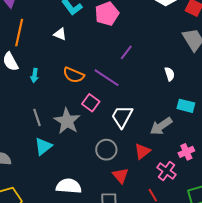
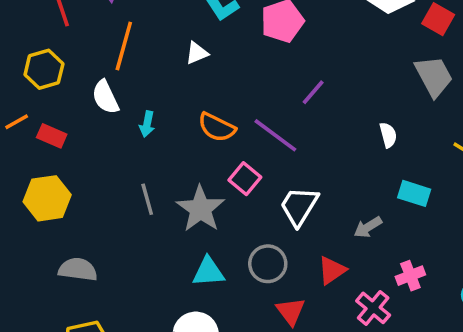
white triangle: (60, 34) -> (197, 53), turned -48
gray arrow: (161, 126) -> (368, 227), size x0.7
cyan triangle: (43, 146) -> (208, 272), moved, turned 30

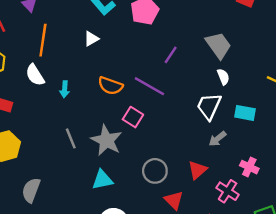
gray trapezoid: (434, 76) -> (218, 45), moved
white trapezoid: (299, 206) -> (209, 106), moved
gray semicircle: (78, 269) -> (31, 190), turned -70
cyan triangle: (208, 272) -> (102, 180), moved
pink cross: (410, 276) -> (249, 167), turned -36

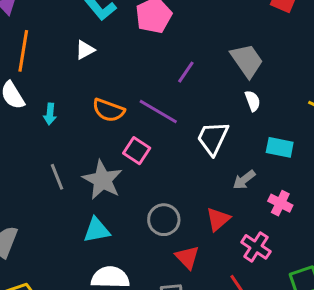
white trapezoid: (209, 106) -> (213, 138), moved
pink cross: (249, 167) -> (280, 203), moved

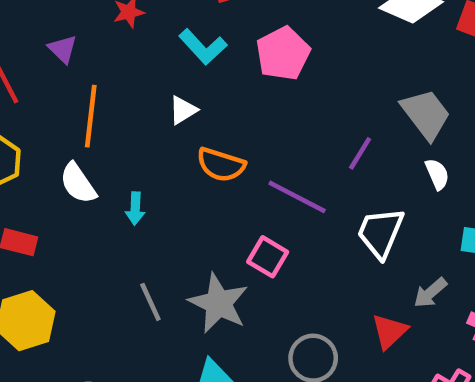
purple line: (186, 72) -> (360, 153), moved
orange semicircle: (108, 110) -> (221, 165), moved
red triangle: (218, 219) -> (389, 331), moved

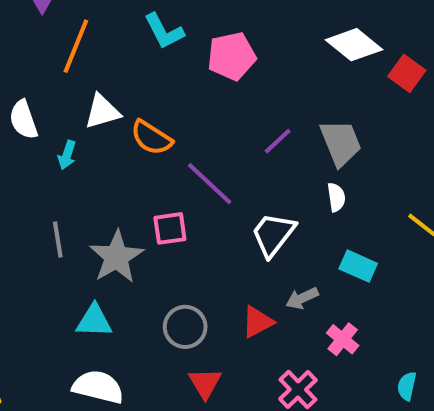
white triangle: (183, 110) -> (102, 112), moved, size x1.4
orange line: (91, 116) -> (76, 46), moved
purple line: (360, 153) -> (278, 141), moved
pink square: (268, 257) -> (170, 228), turned 36

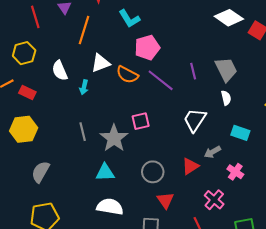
pink pentagon: (232, 56) -> (147, 48), moved
purple line: (278, 141) -> (193, 71), turned -56
purple line: (210, 184) -> (161, 80), moved

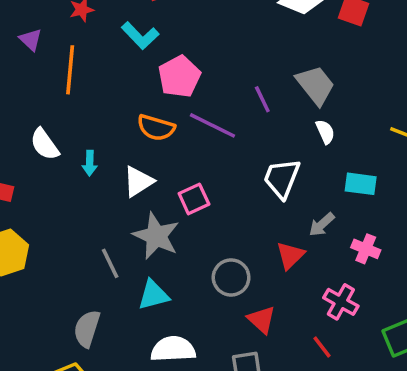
white triangle: (101, 63) -> (138, 181), moved
gray line: (83, 132) -> (110, 263), moved
gray semicircle: (41, 172) -> (87, 329), moved

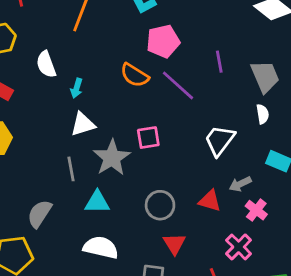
purple line: (262, 99) -> (219, 62), moved
white triangle: (138, 181) -> (83, 124), moved
pink cross: (366, 249) -> (256, 210), moved
red triangle: (290, 255) -> (210, 201), turned 45

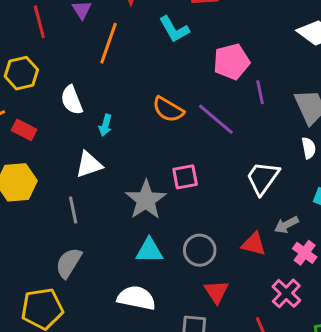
pink pentagon: (163, 41) -> (231, 62), moved
white triangle: (83, 124) -> (89, 165), moved
gray line: (71, 169) -> (73, 210), moved
cyan triangle: (97, 202) -> (149, 251), moved

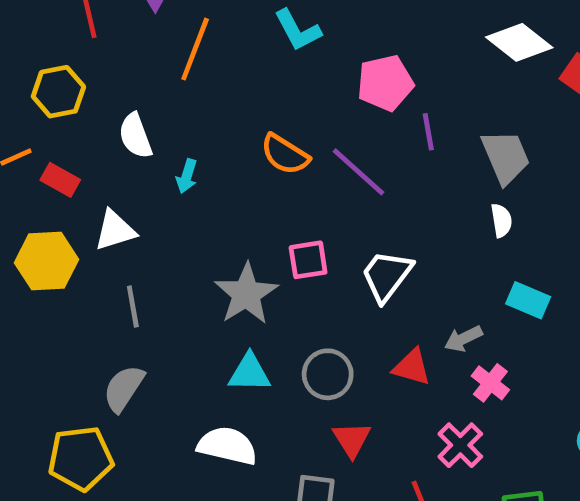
white triangle: (89, 165) -> (115, 230), moved
white trapezoid: (263, 178) -> (387, 276), moved

